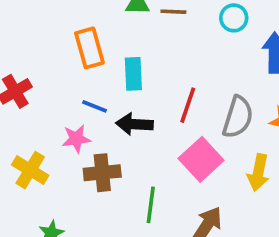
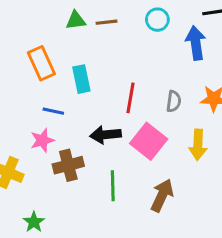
gray semicircle: (238, 117) -> (174, 101), size x0.6
black arrow: (134, 124) -> (106, 135), moved

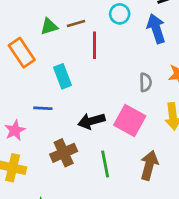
orange rectangle: (41, 63) -> (22, 53), moved
red line: (131, 98) -> (94, 45), moved
pink star: (42, 140) -> (15, 130), moved

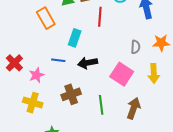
cyan rectangle: (62, 76) -> (75, 38), turned 36
black arrow: (91, 121) -> (88, 63), moved

